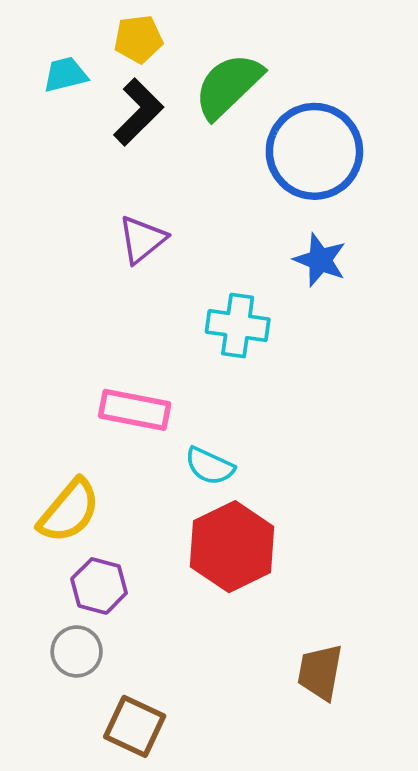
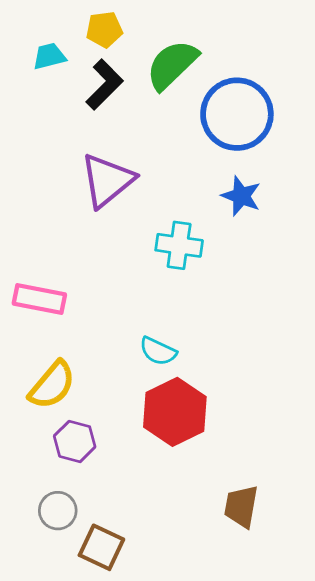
purple triangle: (142, 239) -> (107, 180), size x1.5
pink rectangle: (135, 410) -> (39, 299), moved
gray circle: (77, 651) -> (58, 511), moved

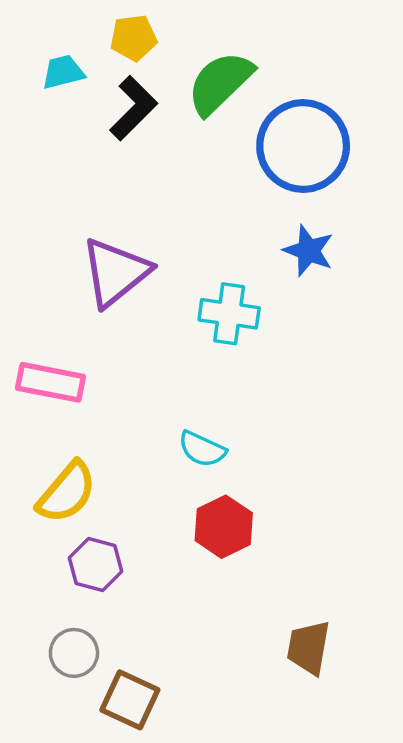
purple triangle: (107, 180) -> (115, 272), moved
red hexagon: (175, 412) -> (224, 527), size x0.7

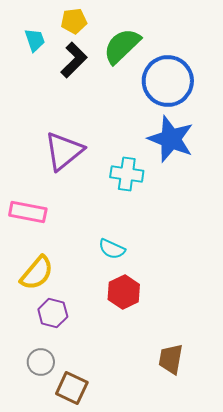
cyan trapezoid: (63, 72) -> (35, 40), turned 85
blue star: (308, 251) -> (171, 139), size x1.6

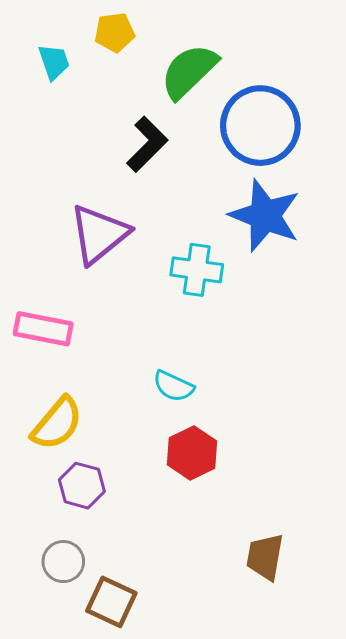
black L-shape: (74, 60) -> (147, 144), moved

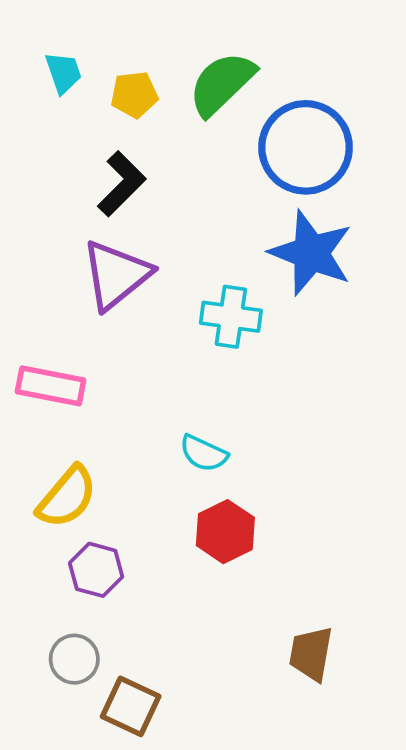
yellow pentagon: (115, 32) -> (134, 95), moved
black L-shape: (147, 144) -> (122, 184), moved

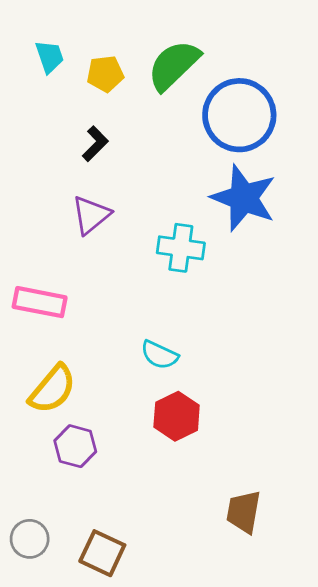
black L-shape: (122, 184) -> (95, 144), size x0.7
purple triangle: (116, 275) -> (91, 215), size x0.7
gray circle: (74, 659) -> (30, 539), moved

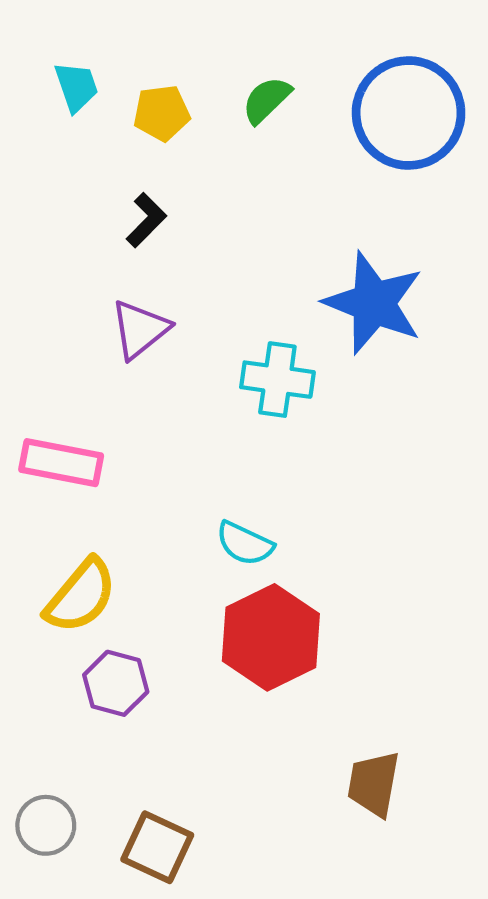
green semicircle: (174, 65) -> (267, 100), size x0.6
blue circle: (239, 115) -> (409, 113), moved
red hexagon: (177, 416) -> (271, 637), size x1.4

